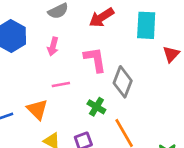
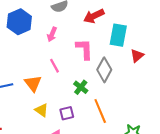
cyan rectangle: (146, 25) -> (118, 35), moved
red triangle: (171, 54) -> (137, 56), moved
pink line: (61, 85) -> (54, 66), turned 64

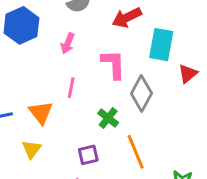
pink line: (54, 66) -> (71, 88), turned 40
yellow triangle: (41, 110) -> (32, 149), moved, turned 32

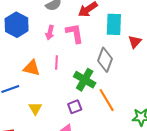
pink L-shape: (113, 64) -> (75, 33), moved
orange triangle: (41, 113) -> (32, 68), moved, turned -30
green cross: (108, 118) -> (85, 80), size x1.5

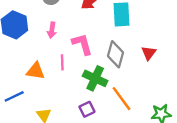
pink L-shape: (75, 33) -> (82, 44), moved
red triangle: (135, 42) -> (149, 53), moved

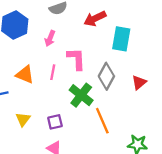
purple square: (87, 109) -> (55, 122), moved

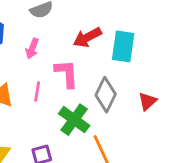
red arrow: (95, 18) -> (87, 37), moved

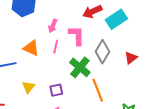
cyan rectangle: (123, 46) -> (116, 19), turned 45
pink arrow: (32, 49) -> (53, 26), moved

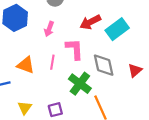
pink arrow: (53, 26) -> (49, 29), moved
gray diamond: (103, 52) -> (104, 65), turned -40

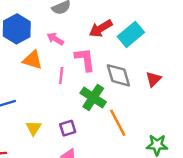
pink arrow: (49, 29) -> (55, 39), turned 104
orange triangle: (26, 65) -> (33, 60), moved

